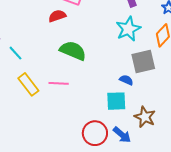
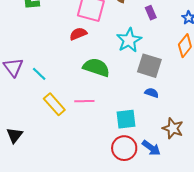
cyan star: (128, 29) -> (129, 40), moved
gray square: (143, 62) -> (149, 66), moved, turned 35
cyan square: (116, 101) -> (126, 119), moved

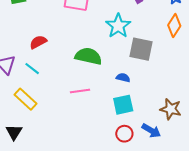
red semicircle: (78, 34) -> (38, 42), moved
blue semicircle: (152, 93) -> (123, 78), moved
yellow rectangle: (54, 104) -> (25, 99), moved
red circle: (124, 148) -> (124, 134), size x0.7

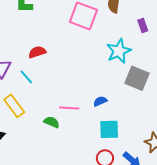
green semicircle: (88, 56) -> (52, 122), moved, size x0.6
blue semicircle: (123, 78) -> (100, 101), moved, turned -48

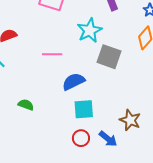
blue semicircle: (100, 101) -> (73, 82), size x1.6
pink line: (69, 108) -> (52, 54), moved

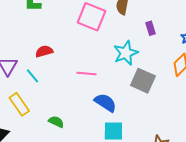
blue semicircle: (73, 82) -> (105, 103), turned 55

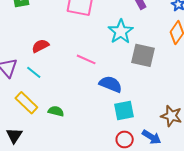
pink line: (86, 74) -> (86, 59), turned 30
green semicircle: (56, 122) -> (56, 111), moved

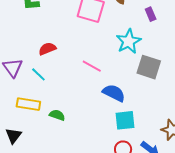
yellow rectangle: (26, 103) -> (28, 104), turned -40

